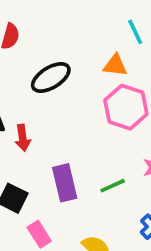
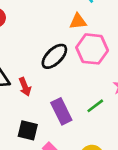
black ellipse: (51, 77) -> (54, 56), moved

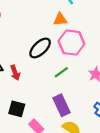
green line: (95, 106) -> (61, 72), moved
purple rectangle: (61, 111) -> (62, 105), moved

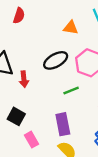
orange triangle: (60, 19) -> (71, 28), moved

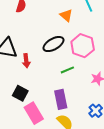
orange triangle: (71, 28) -> (66, 15), turned 32
pink rectangle: (32, 140) -> (34, 113), size x1.5

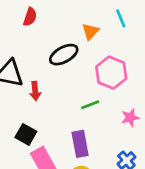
orange triangle: (66, 15) -> (90, 31), turned 32
black ellipse: (54, 44) -> (64, 55), moved

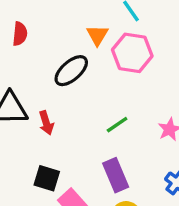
pink hexagon: (111, 73) -> (132, 53), moved

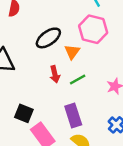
orange triangle: (97, 35) -> (72, 52), moved
red arrow: (46, 123) -> (55, 74), moved

